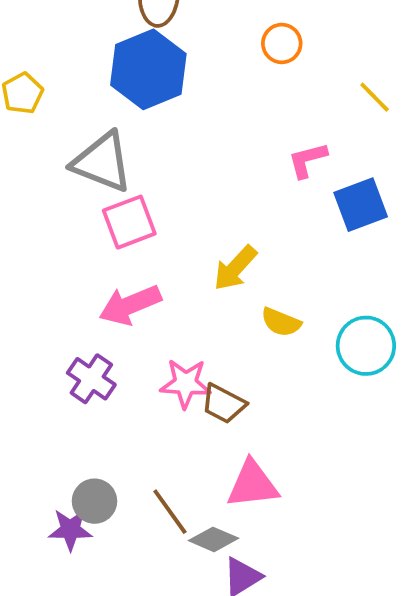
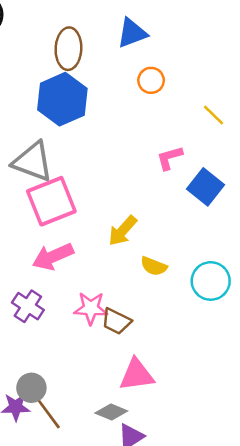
blue square: (361, 205) -> (206, 187), turned -30
pink square: (129, 222) -> (51, 201), size x1.4
brown line: (170, 512) -> (49, 414), moved

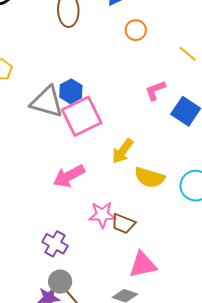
blue hexagon: (62, 99) -> (71, 91), moved, size x0.6
pink square: (51, 201) -> (82, 116), moved
yellow semicircle: (154, 266) -> (150, 177), size x1.4
purple cross: (28, 306) -> (55, 244), moved

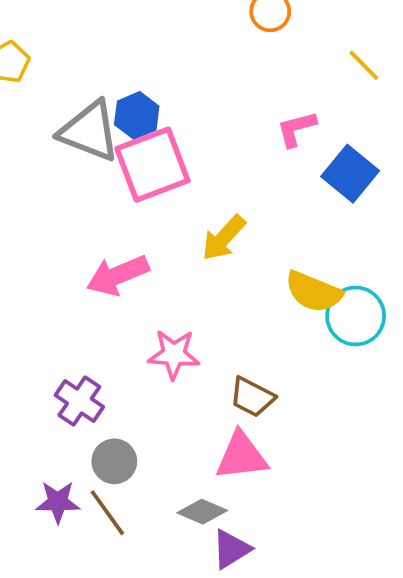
yellow semicircle: (150, 177) -> (314, 292), moved
brown trapezoid: (123, 224) -> (252, 397), moved
gray circle: (60, 282) -> (114, 461), moved

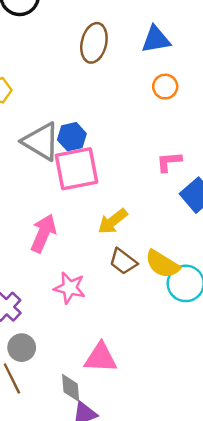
pink arrow: (118, 275) -> (43, 233), turned 126
brown trapezoid: (252, 397) -> (123, 261), moved
gray diamond: (202, 512) -> (71, 388), turned 52

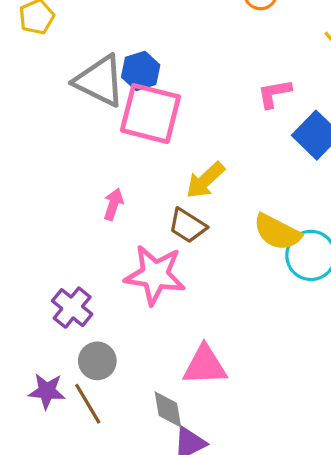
pink square: (76, 169) -> (150, 114), turned 30
pink arrow: (43, 233) -> (113, 204), size x0.6
brown trapezoid: (123, 261) -> (187, 226), moved
pink star: (70, 288) -> (155, 275), size x1.4

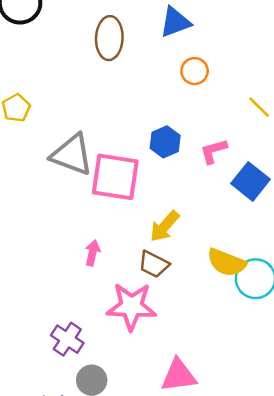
blue hexagon: (141, 71) -> (165, 142), moved

